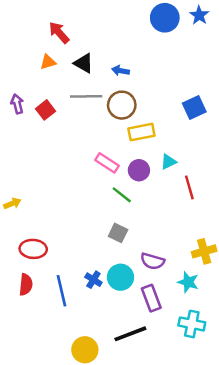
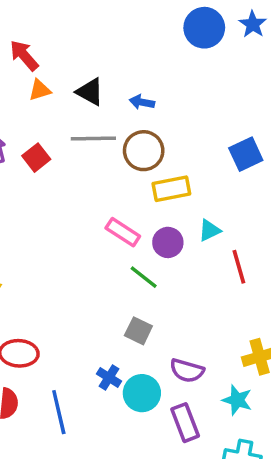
red arrow: (59, 33) -> (24, 55), moved
blue cross: (93, 280) -> (109, 378), moved

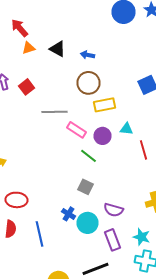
gray line: (93, 139) -> (54, 112), moved
cyan triangle: (209, 230) -> (126, 129), turned 32
cyan star: (237, 400) -> (142, 237), moved

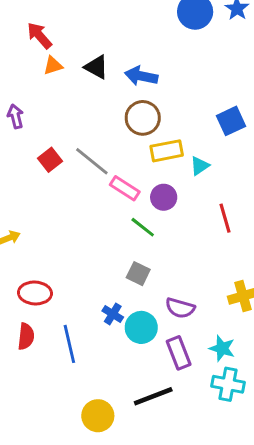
blue arrow: (88, 55) -> (141, 76), size x1.5
red square: (26, 87) -> (50, 160), moved
gray line: (54, 112) -> (92, 161), turned 40
cyan triangle: (126, 129) -> (200, 166), moved, turned -40

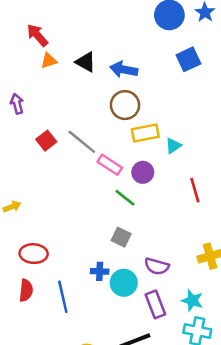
blue square: (231, 121) -> (188, 59), moved
blue cross: (113, 314) -> (100, 271), turned -30

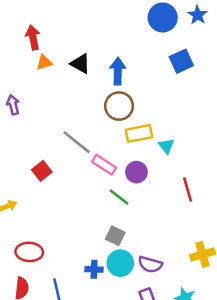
red arrow: (37, 35) -> (33, 37), turned 30
blue arrow: (124, 70) -> (118, 71), turned 80
red square: (46, 141) -> (42, 171), moved
cyan triangle: (173, 146) -> (166, 146), turned -35
cyan circle: (124, 283) -> (120, 263), moved

